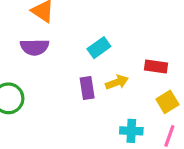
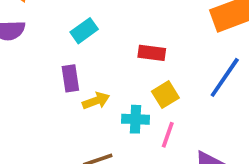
yellow arrow: (117, 82) -> (96, 101), moved
cyan cross: (131, 131) -> (135, 119), moved

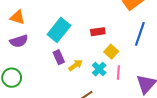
cyan rectangle: (84, 31) -> (59, 30), size x1.6
cyan cross: (135, 119) -> (99, 69), turned -32

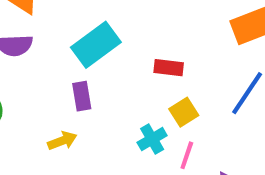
yellow arrow: (76, 65) -> (62, 141), moved

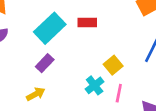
red rectangle: (169, 68) -> (87, 22), moved
purple rectangle: (82, 96) -> (45, 63), turned 60

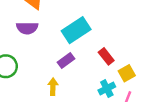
red rectangle: (87, 22) -> (106, 56), moved, turned 42
yellow arrow: (36, 94) -> (53, 87), turned -70

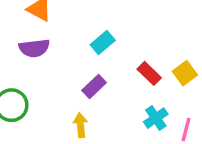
cyan rectangle: (76, 30) -> (103, 42), size x0.6
yellow square: (127, 73) -> (185, 73), moved

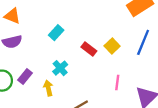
purple rectangle: (94, 86) -> (25, 76), moved
cyan cross: (156, 118) -> (60, 68), moved

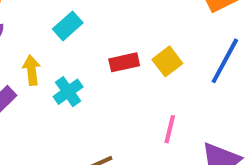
red rectangle: (89, 49) -> (124, 62), turned -56
yellow arrow: (48, 88) -> (32, 70), moved

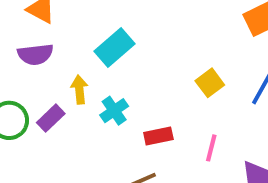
cyan rectangle: (68, 26) -> (115, 48), size x1.4
red rectangle: (124, 62) -> (158, 136), moved

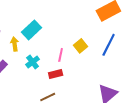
yellow arrow: (79, 90) -> (15, 44), moved
pink line: (211, 148) -> (61, 55), moved

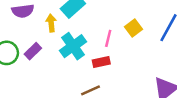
cyan cross: (33, 62) -> (73, 46), size x1.5

